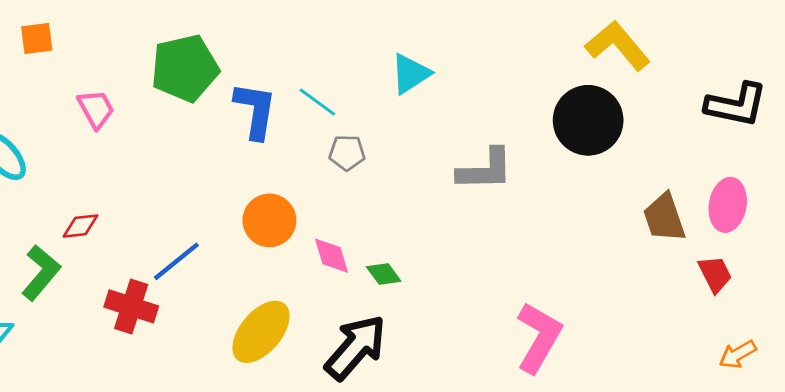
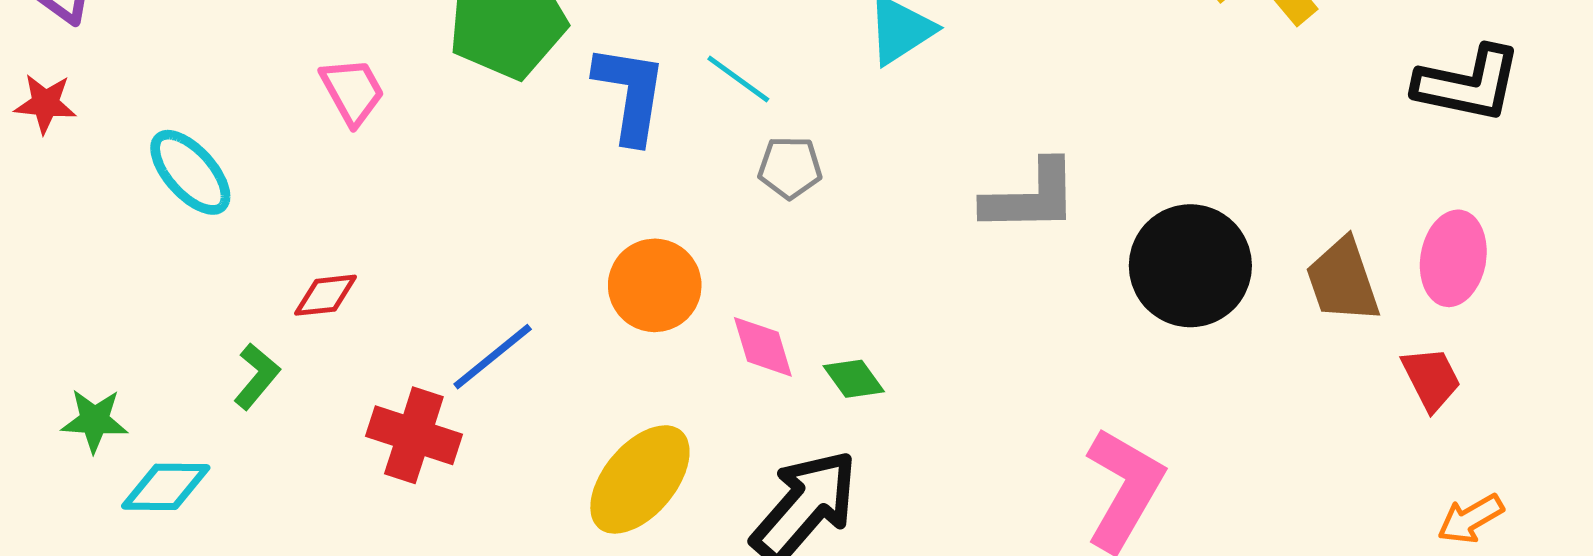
black circle: (588, 120) -> (1190, 266), moved
green L-shape: (41, 273) -> (257, 376), size x0.7

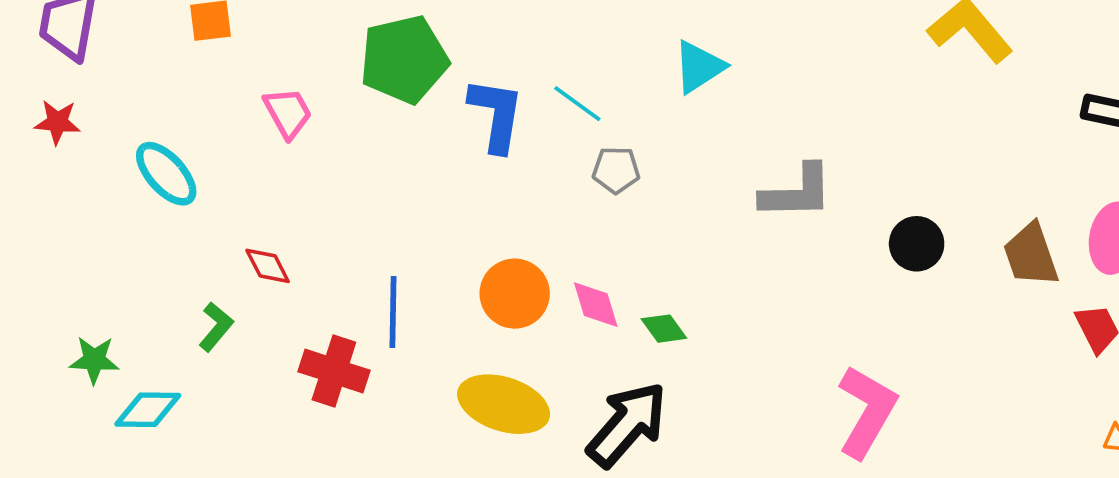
black circle: (1190, 266) -> (917, 244), size x0.6
orange circle: (655, 285) -> (515, 294), moved
red diamond: (325, 295) -> (268, 266), turned 69
blue line: (493, 357) -> (393, 312), turned -50
yellow ellipse: (640, 479) -> (504, 404), turned 68

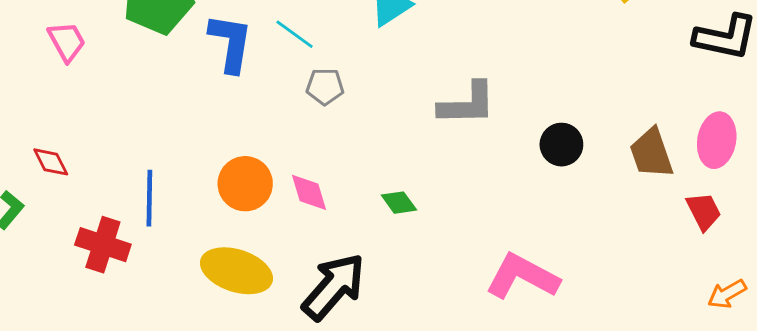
green diamond: (664, 329) -> (399, 203), moved
pink L-shape: (867, 412) -> (522, 277), turned -92

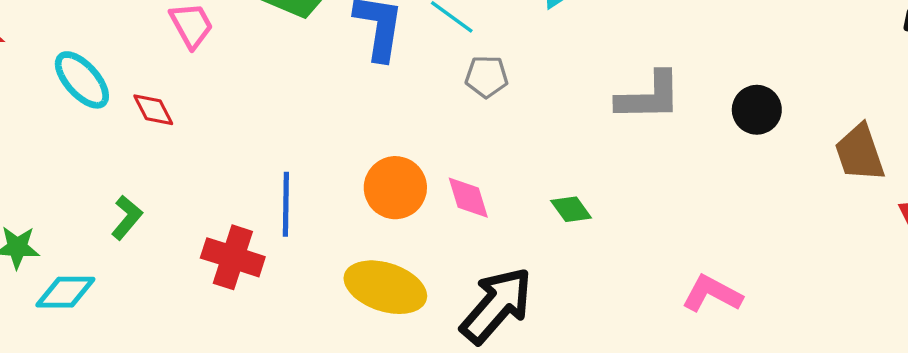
black circle: (561, 145) -> (757, 110), moved
red diamond: (51, 162) -> (153, 110), moved
pink L-shape: (522, 277) -> (712, 294), size x0.7

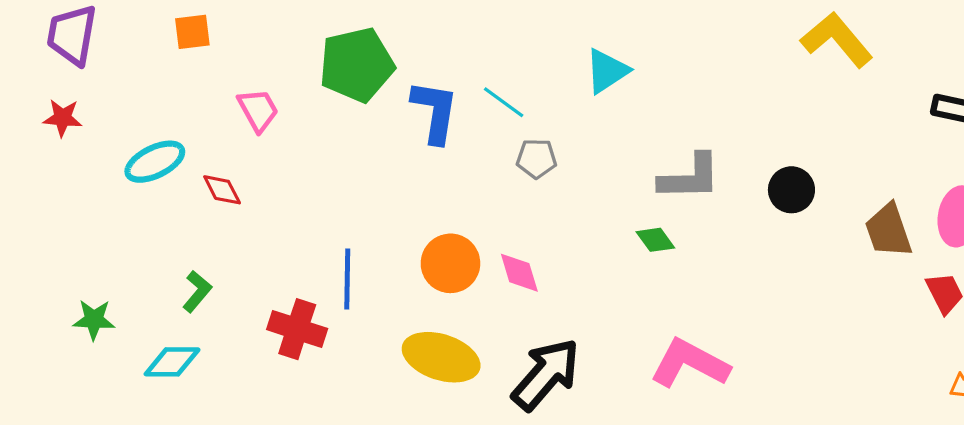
cyan ellipse: (82, 80) -> (155, 162), turned -74
green diamond: (571, 209) -> (655, 240), moved
cyan diamond: (65, 292) -> (172, 362), moved
pink L-shape: (712, 294) -> (690, 363), moved, size x1.4

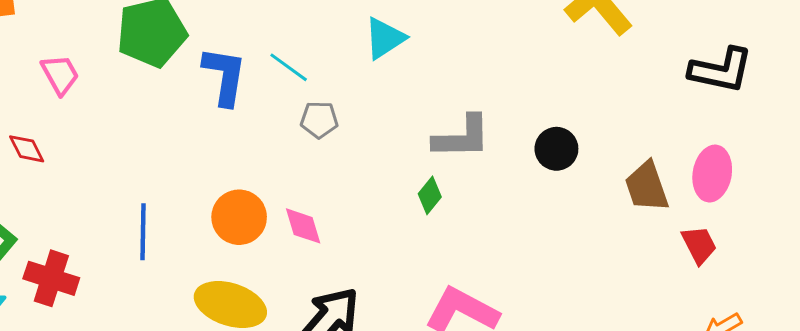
green diamond: (655, 240) -> (430, 195), turned 75
red cross: (297, 329) -> (51, 278), moved

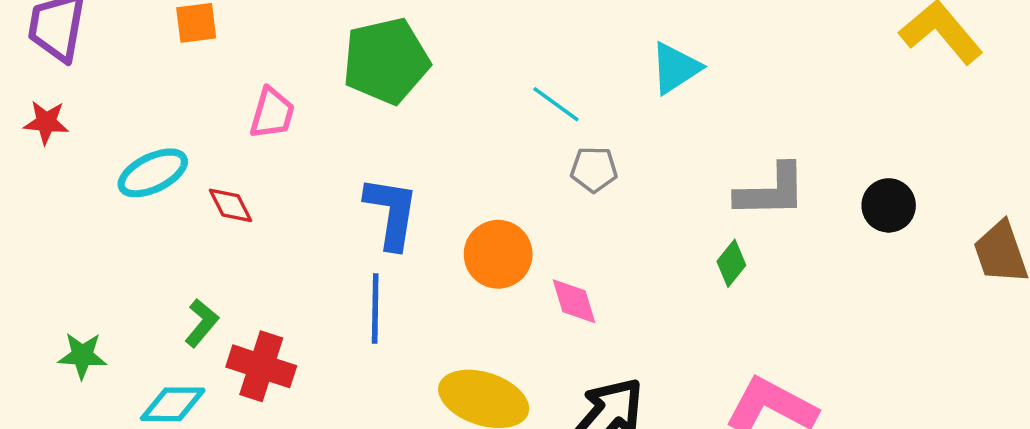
pink trapezoid: (60, 75) -> (272, 113), turned 45
blue L-shape: (225, 76) -> (391, 213), moved
orange circle: (239, 217) -> (498, 254), moved

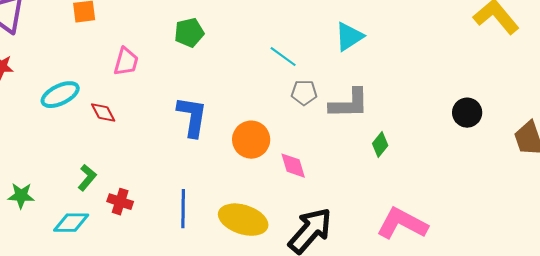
green pentagon: (386, 61) -> (189, 33), size x0.6
gray L-shape: (771, 191) -> (349, 104), moved
blue line: (375, 308) -> (183, 209), moved
red cross: (261, 366) -> (120, 202), size x0.7

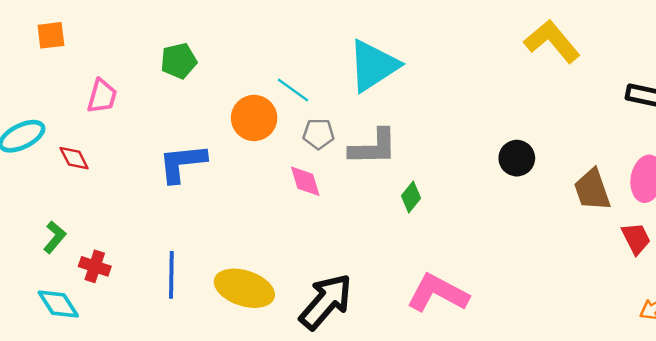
cyan triangle: (349, 37) -> (373, 66), size x1.5
blue L-shape: (192, 117) -> (182, 163), turned -105
orange circle: (251, 140) -> (254, 118), moved
pink diamond: (293, 166) -> (305, 181), moved
cyan diamond: (71, 223) -> (58, 304), moved, turned 57

